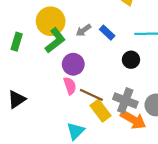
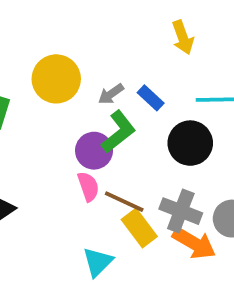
green L-shape: (55, 40) -> (119, 132), moved
black circle: (131, 60) -> (190, 143), size x1.5

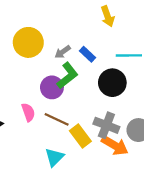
pink semicircle: (88, 186) -> (28, 112), moved
brown line: (124, 202) -> (57, 119), moved

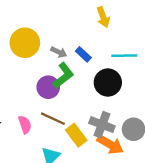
gray arrow: (63, 52) -> (59, 52), turned -119
pink semicircle: (28, 112) -> (25, 125), moved

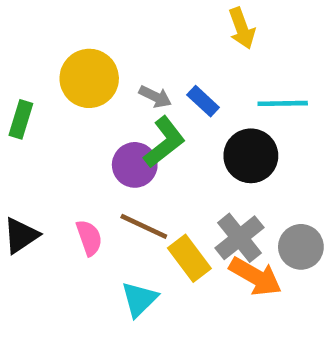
gray cross: (102, 125) -> (239, 238), turned 30

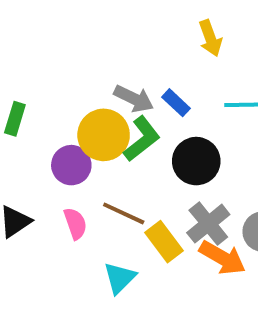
yellow circle: (89, 78) -> (104, 135), moved
gray arrow: (155, 97) -> (134, 99), size x1.4
black circle: (251, 156) -> (196, 161), moved
purple circle: (135, 165) -> (71, 165), moved

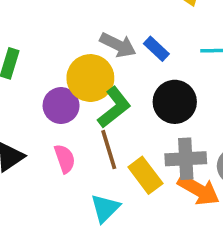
green L-shape: (142, 139) -> (114, 107), moved
brown line: (124, 213) -> (109, 150), turned 48
gray cross: (208, 224) -> (186, 159), turned 36

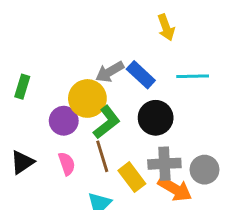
gray arrow: (118, 45) -> (110, 72), turned 124
blue rectangle: (156, 49) -> (141, 75), size x1.4

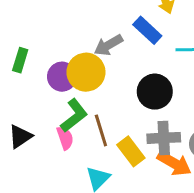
blue rectangle: (141, 75) -> (147, 30), moved
purple circle: (64, 121) -> (62, 77), moved
green L-shape: (107, 122) -> (74, 115), moved

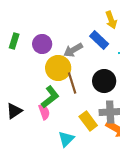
green rectangle: (20, 60) -> (14, 41), moved
purple circle: (62, 77) -> (42, 44), moved
brown line: (101, 130) -> (72, 83), moved

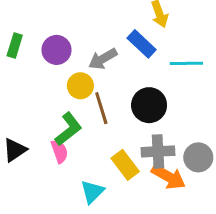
yellow circle: (58, 68) -> (80, 86), size x0.7

